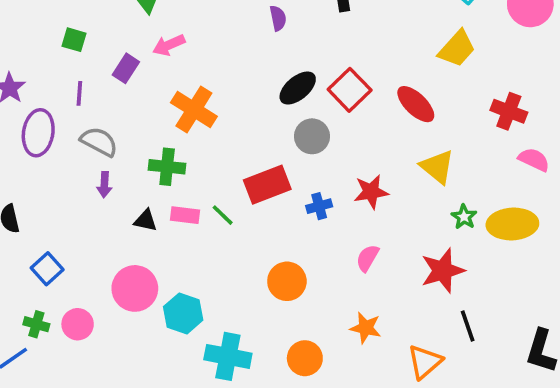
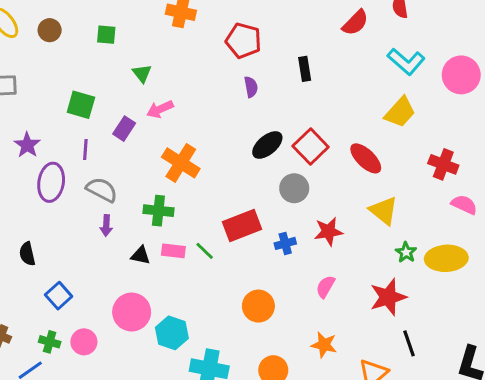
green square: (74, 40) -> (81, 105), size x1.4
gray circle: (312, 136) -> (294, 188), moved

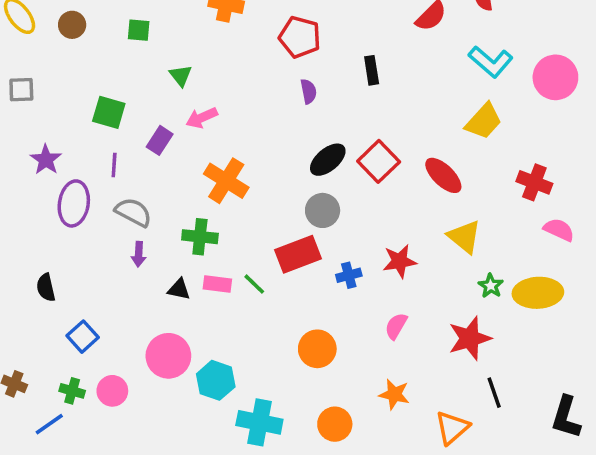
gray circle: (294, 188) -> (323, 210), moved

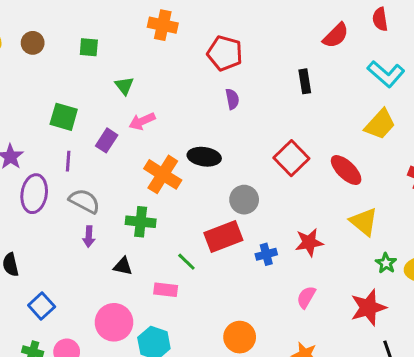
black rectangle: (372, 70) -> (305, 81), moved
black ellipse: (328, 160) -> (204, 157), moved, turned 48
pink rectangle: (217, 284) -> (166, 290), moved
orange circle: (317, 349) -> (240, 337), moved

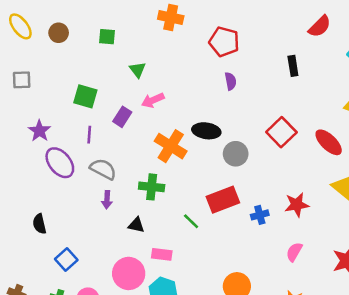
purple ellipse: (34, 194) -> (60, 163), turned -48
gray circle: (244, 200) -> (236, 154), moved
pink rectangle: (166, 290) -> (162, 254), moved

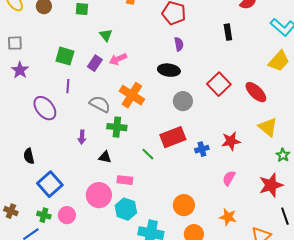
purple rectangle: (122, 117) -> (95, 63), moved
purple star: (39, 131) -> (20, 70), moved
black ellipse: (206, 131) -> (169, 70), moved
gray semicircle: (103, 169) -> (100, 104), moved
blue square: (66, 259) -> (50, 184), size x1.4

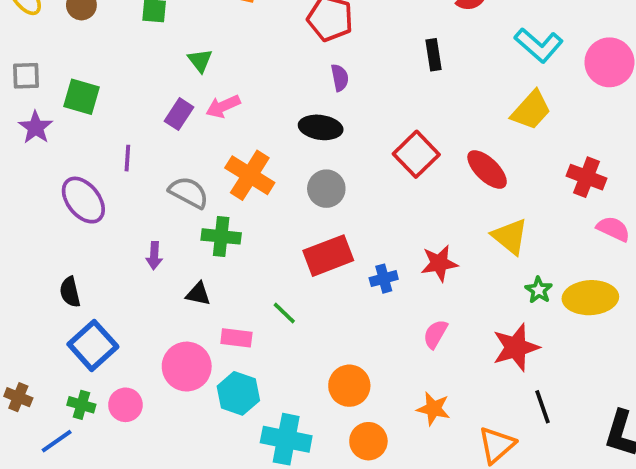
green square: (65, 56) -> (81, 97), moved
gray circle: (183, 101) -> (326, 189), moved
green line: (148, 154) -> (284, 313), moved
black semicircle: (29, 156) -> (70, 292), moved

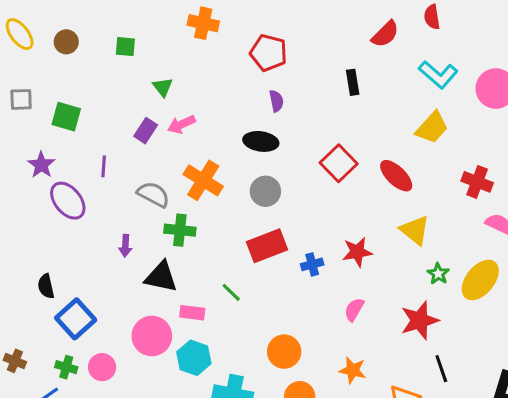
purple star: (36, 127) -> (41, 165), moved
black semicircle: (70, 292) -> (46, 286), moved
black triangle: (198, 294) -> (161, 277), size x1.6
yellow ellipse: (590, 298) -> (480, 280), turned -48

